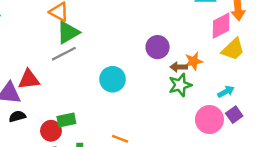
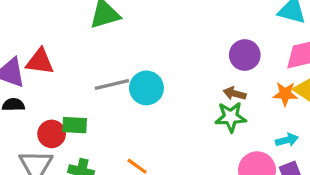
purple circle: (158, 47) -> (245, 55), moved
gray line: (64, 54) -> (112, 85), moved
orange star: (194, 61) -> (285, 94), moved

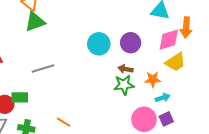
cyan circle: (146, 88) -> (99, 44), moved
orange star: (285, 94) -> (153, 79), moved

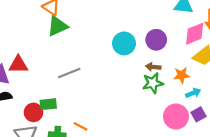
orange line: (64, 122) -> (80, 126), moved

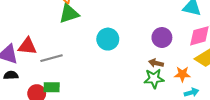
cyan circle: (124, 43) -> (108, 39), moved
gray line: (69, 73) -> (51, 58), moved

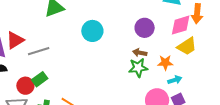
red triangle: (27, 46) -> (15, 40), turned -36
green rectangle: (52, 87) -> (40, 79), turned -35

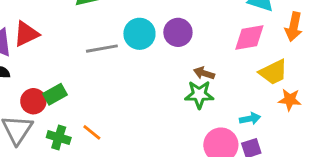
pink diamond: (181, 25) -> (249, 38), moved
purple circle: (145, 28) -> (178, 32), moved
gray line: (39, 51) -> (102, 49), moved
orange star: (165, 63) -> (290, 100), moved

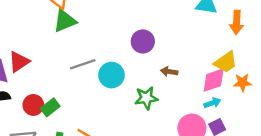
cyan circle: (139, 34) -> (111, 75), moved
pink diamond: (249, 38) -> (214, 80), moved
green star: (199, 95) -> (146, 98), moved
red circle: (33, 101) -> (33, 105), moved

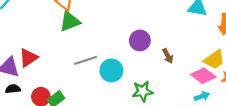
brown arrow: (169, 72) -> (168, 56), moved, turned -128
pink diamond: (214, 80) -> (203, 76), turned 55

